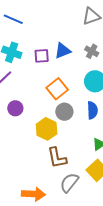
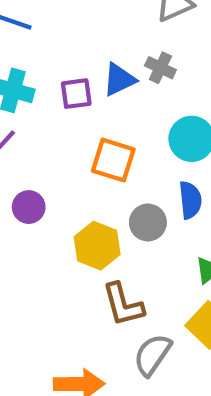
gray cross: (92, 51) -> (160, 68), moved
orange square: (57, 89) -> (113, 160), turned -30
gray circle: (64, 112) -> (148, 222), moved

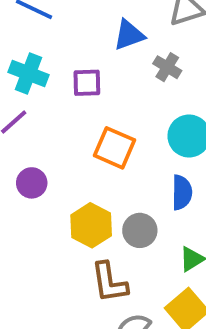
blue triangle: (119, 80) -> (129, 35), moved
gray circle: (148, 222) -> (140, 230), moved

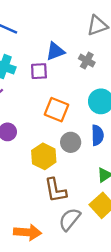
blue triangle: (129, 35) -> (55, 51), moved
gray circle: (140, 230) -> (71, 142), moved

